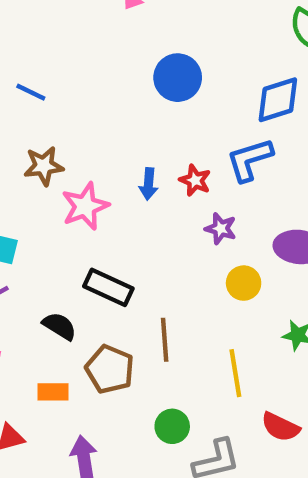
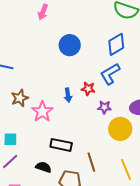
yellow circle: (244, 283) -> (120, 129), size x1.5

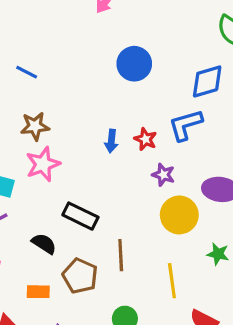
pink star: (42, 112) -> (43, 164), moved

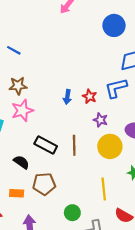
blue circle: (134, 64) -> (114, 25), moved
brown line: (121, 255) -> (74, 145), moved
brown pentagon: (80, 276) -> (44, 184), turned -30

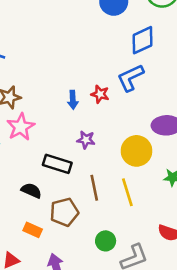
purple star: (100, 120) -> (86, 140), moved
brown line: (74, 145) -> (94, 188), moved
yellow line: (104, 189) -> (127, 192), moved
orange rectangle: (17, 193) -> (33, 230), turned 32

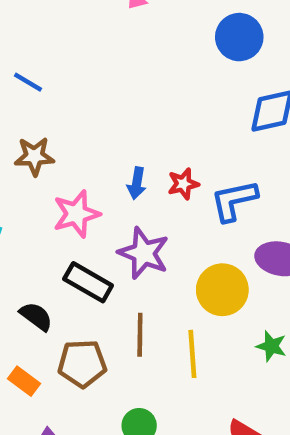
blue L-shape: (130, 78) -> (234, 201), moved
red star: (100, 94) -> (183, 184), turned 30
pink star: (21, 127) -> (76, 214), moved
purple star: (86, 140) -> (144, 253), size x1.6

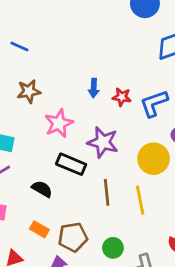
blue arrow: (137, 183) -> (94, 88), moved
red star: (183, 184) -> (122, 97), turned 30
brown pentagon: (82, 363) -> (73, 237), moved

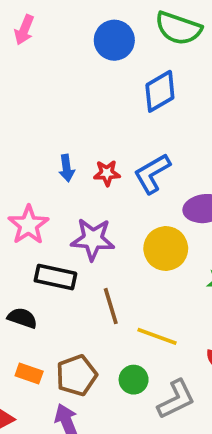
yellow line: (140, 200) -> (157, 336), moved, turned -48

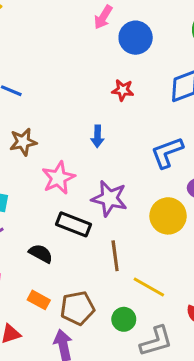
pink arrow: (24, 30) -> (103, 17), moved
blue circle: (114, 40) -> (136, 38), moved
red star: (107, 173) -> (123, 90), moved

